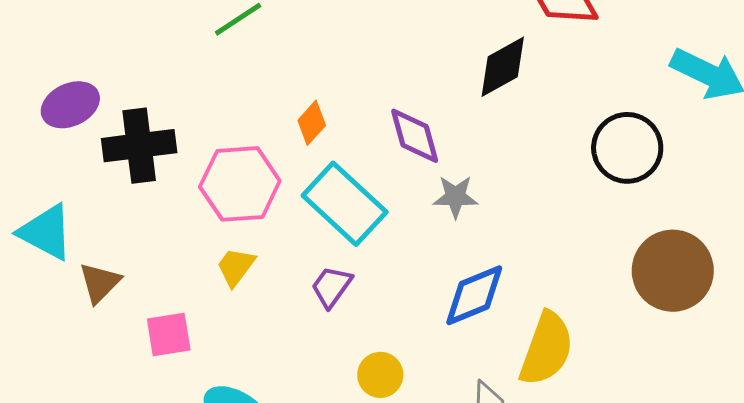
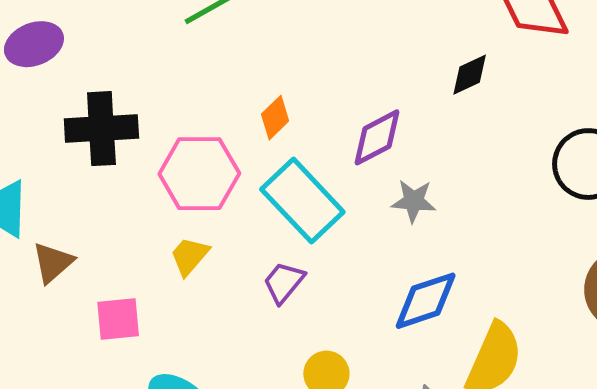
black diamond: (503, 67) -> (470, 75), size x0.7
purple ellipse: (70, 105) -> (34, 44), moved
purple diamond: (415, 136) -> (377, 137), turned 74

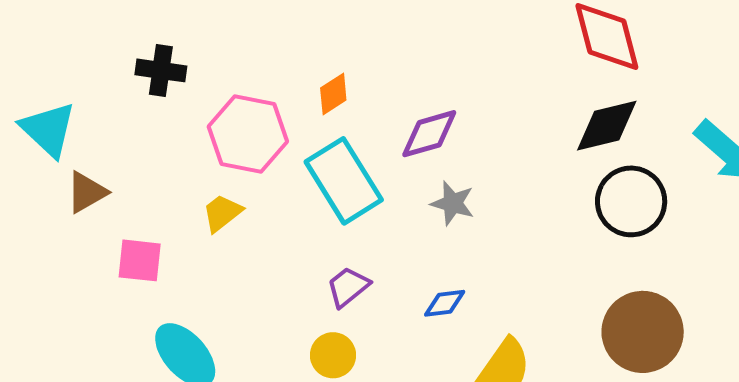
black diamond: (470, 75) -> (607, 126), moved, size x1.5
black cross: (101, 129) -> (161, 70), size x0.7
purple trapezoid: (284, 282) -> (348, 287), moved
blue diamond: (426, 301) -> (445, 303), size x0.6

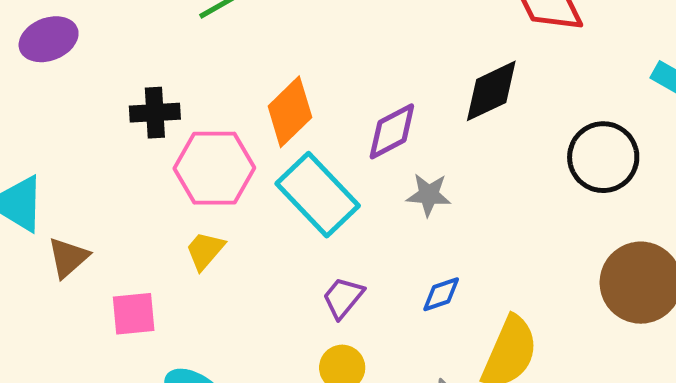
black cross: (161, 70) -> (155, 113), moved
orange diamond: (333, 94) -> (290, 112), size x1.6
black diamond: (607, 126) -> (491, 91), moved

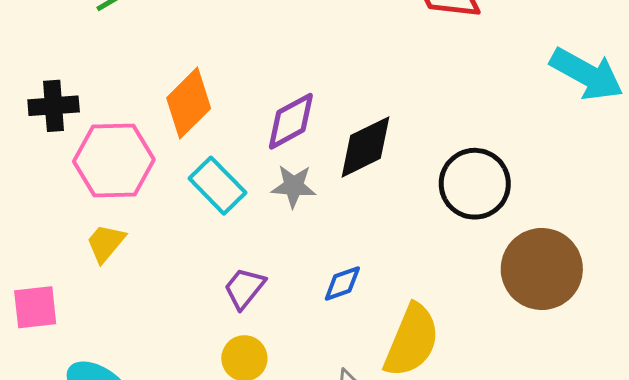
black diamond: (491, 91) -> (365, 147), moved
black circle: (603, 157) -> (475, 184), moved
cyan rectangle: (318, 195) -> (217, 186), size x0.7
gray star: (429, 195) -> (294, 186), moved

